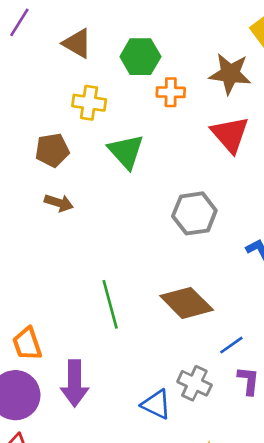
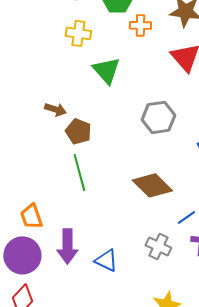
brown pentagon: (52, 150) -> (78, 131), moved, turned 30
green line: (110, 304) -> (79, 172), moved
blue triangle: (156, 404) -> (106, 260), moved

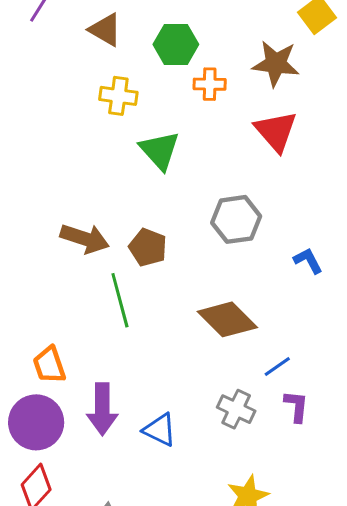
brown arrow: (55, 109) -> (85, 239), moved, size x1.5
brown pentagon: (78, 131) -> (148, 247), moved

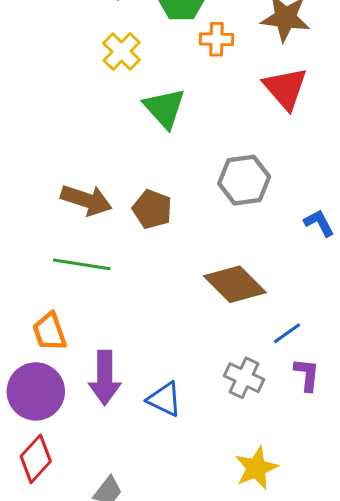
yellow cross: (118, 96) -> (122, 52), turned 36
green line: (120, 300) -> (82, 264), moved, turned -66

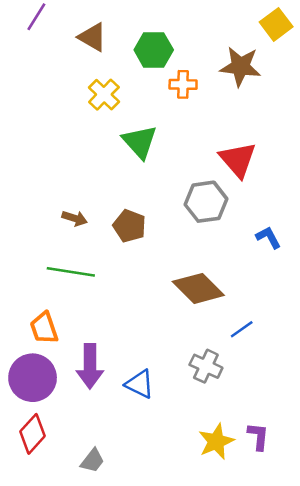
red triangle: (285, 88) -> (238, 160), moved
brown arrow: (86, 200) -> (75, 218), size x0.6
purple L-shape: (307, 375) -> (258, 436), moved

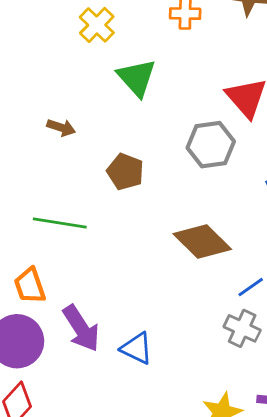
brown arrow: (75, 218) -> (61, 128), moved
purple arrow: (90, 366) -> (81, 328), turned -33
gray cross: (206, 366) -> (242, 328), moved

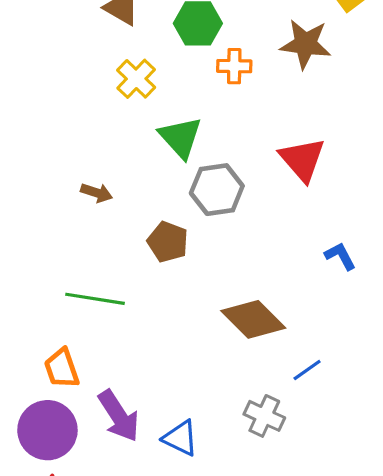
gray hexagon: (211, 145) -> (217, 190), moved
gray cross: (242, 328) -> (264, 416), moved

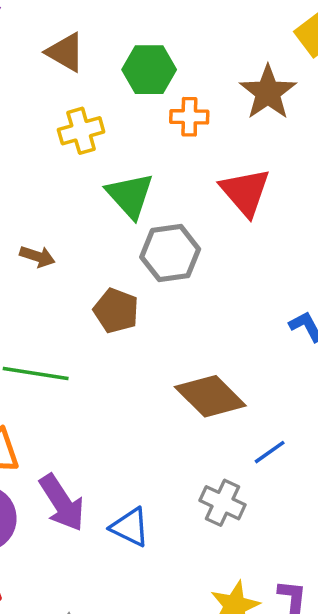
brown star: (305, 44) -> (268, 92), turned 30
yellow cross: (136, 79) -> (81, 131), turned 30
red triangle: (302, 160) -> (245, 192), moved

